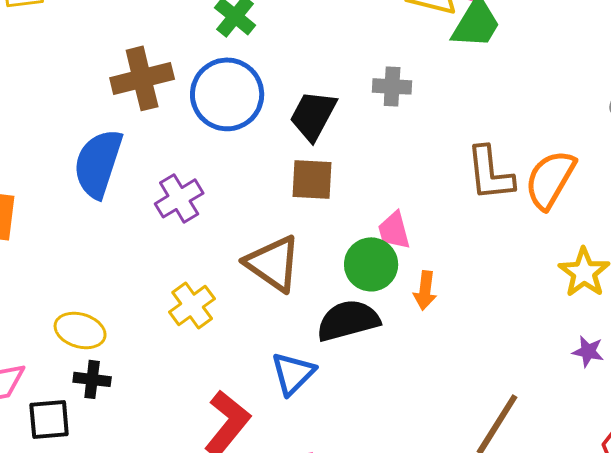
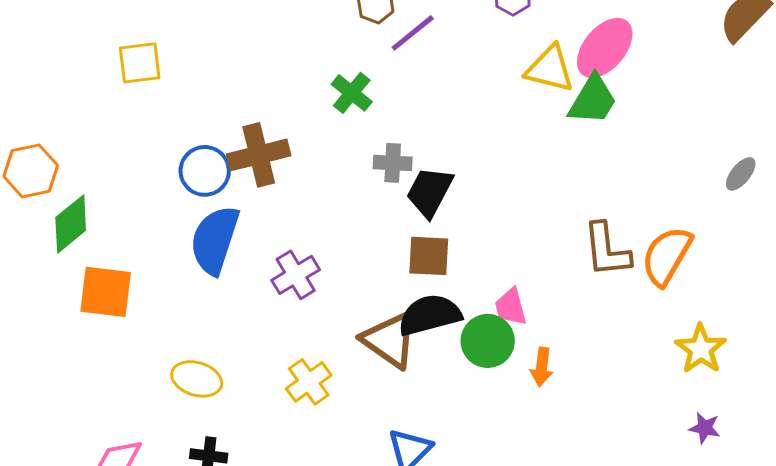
gray cross: (392, 86) -> (393, 163), moved
blue circle: (227, 94) -> (205, 171), moved, size x0.7
black semicircle: (348, 320) -> (430, 315), moved
yellow ellipse: (80, 330) -> (197, 379), moved

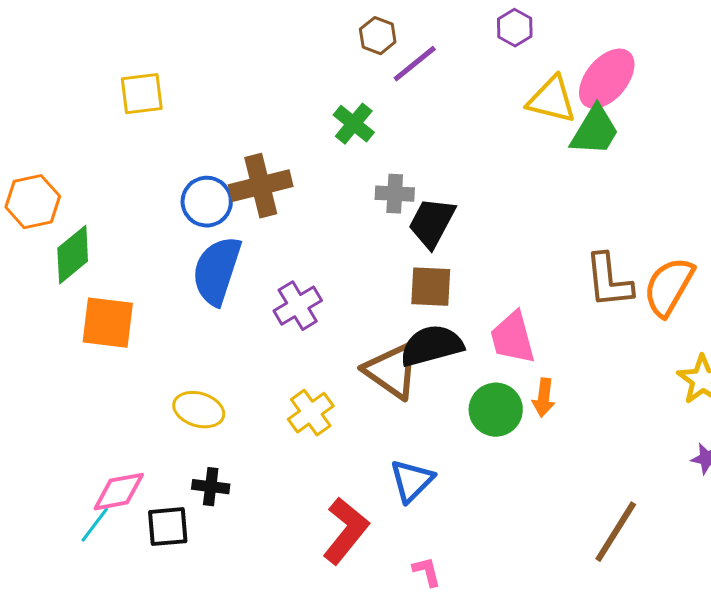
pink trapezoid: (511, 307) -> (513, 338), size x1.4
green circle: (488, 341) -> (496, 410), moved

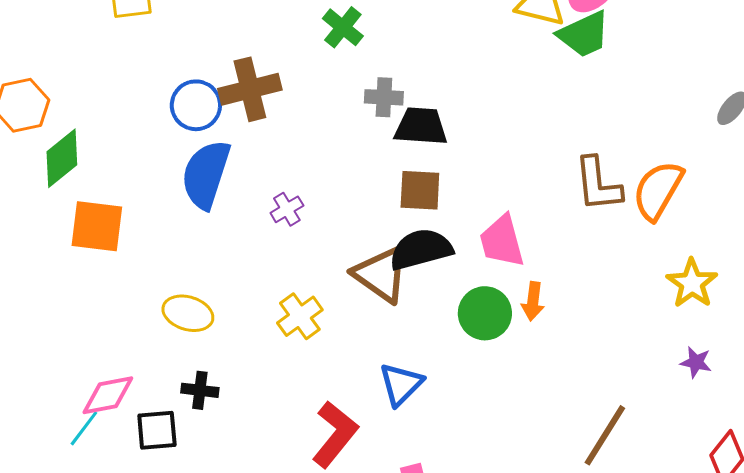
green trapezoid: (595, 131) -> (584, 34), turned 34
black trapezoid: (432, 223) -> (421, 126), turned 66
purple cross: (298, 306) -> (287, 209), size x0.7

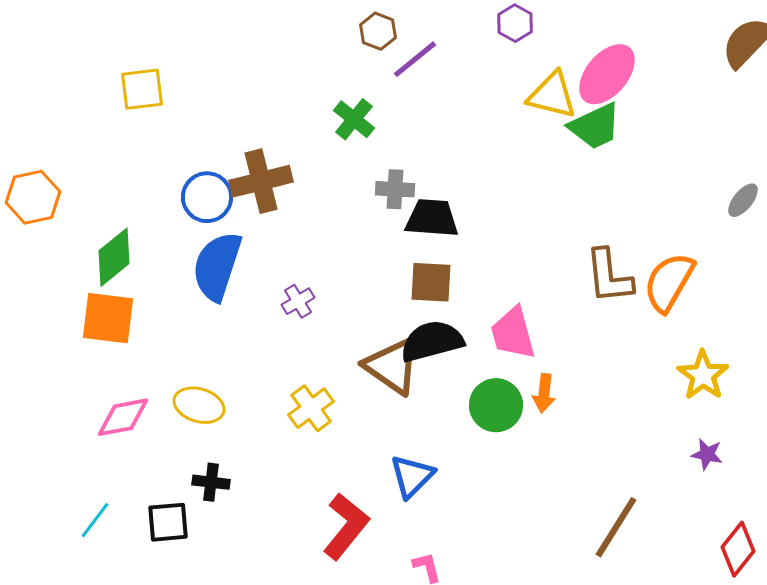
green diamond: (62, 158) -> (114, 257), moved
pink diamond: (108, 395) -> (123, 417), moved

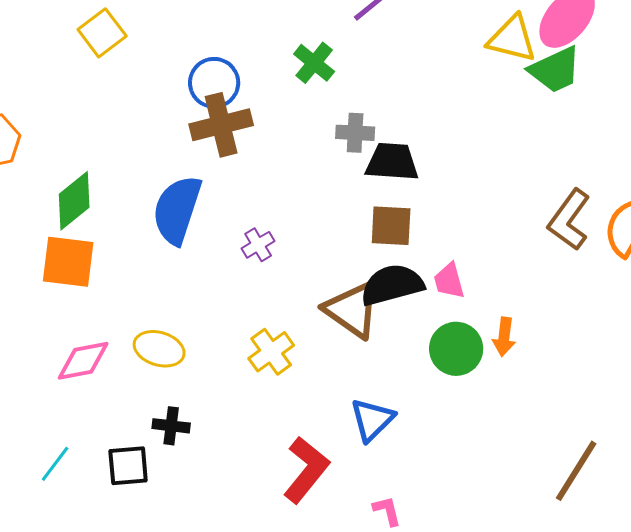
yellow square: (142, 89) -> (102, 33), turned -30
blue circle: (207, 197) -> (214, 83), moved
brown L-shape: (609, 276) -> (569, 220), turned 42
pink trapezoid: (513, 333) -> (449, 281), moved, size x0.7

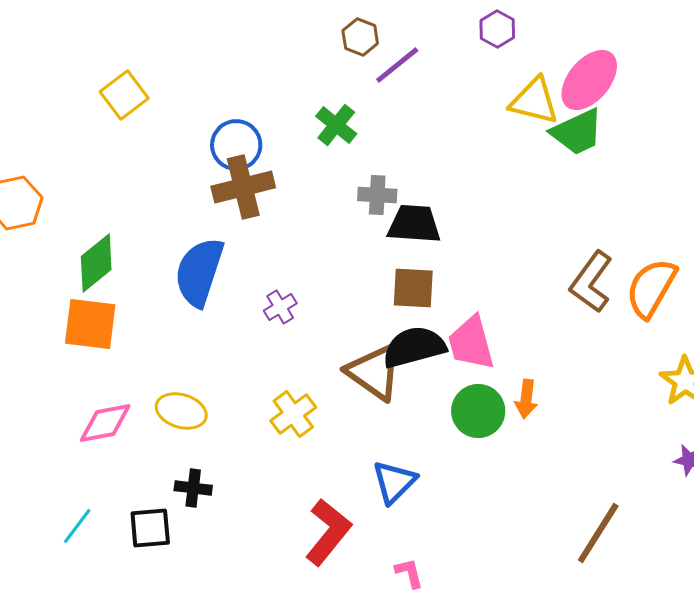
pink trapezoid: (449, 281) -> (471, 343), size x1.5

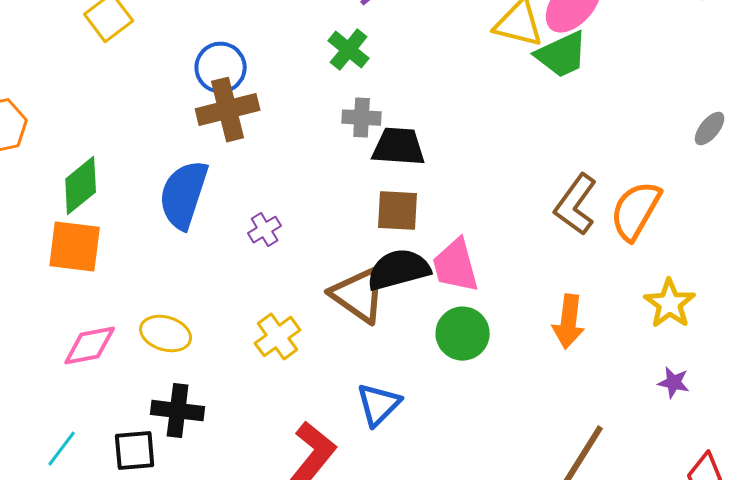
green cross: (336, 125) -> (349, 50), moved
orange arrow: (526, 399) -> (569, 322), moved, size x1.4
black cross: (193, 488) -> (178, 411), size x1.4

